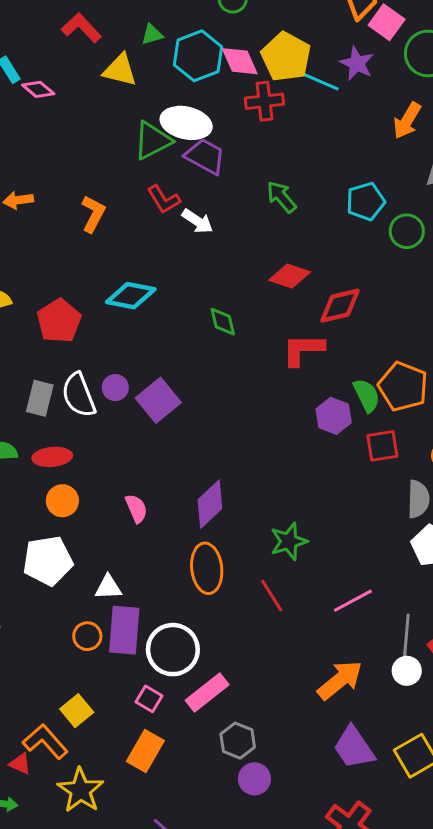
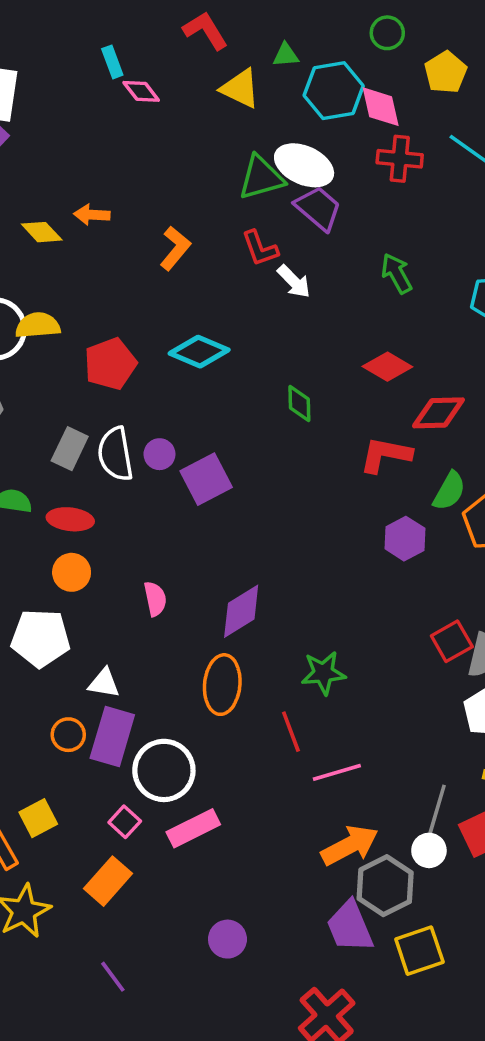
yellow pentagon: (286, 57) -> (446, 72), moved, size x0.7
green semicircle: (367, 395) -> (449, 491), moved, turned 44
red square: (382, 446) -> (452, 641), moved, turned -32
pink line: (353, 601) -> (337, 772), moved
gray hexagon: (238, 741) -> (385, 886), moved, size x1.4

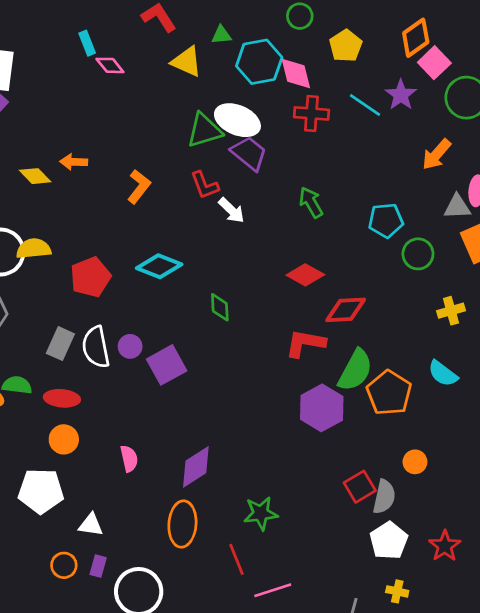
green diamond: (299, 404) -> (220, 307), moved
green semicircle: (449, 491) -> (355, 370), size x1.4
purple hexagon: (405, 539) -> (322, 408), size x1.4
purple rectangle: (112, 736) -> (98, 566), size x0.5

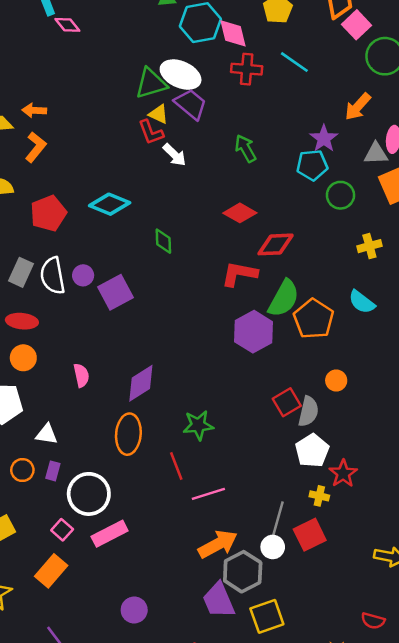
yellow triangle: (187, 62) -> (159, 114), moved, size x0.7
purple star: (401, 95) -> (324, 139), moved
orange L-shape: (139, 186) -> (36, 147), moved
red star: (445, 546) -> (343, 473), moved

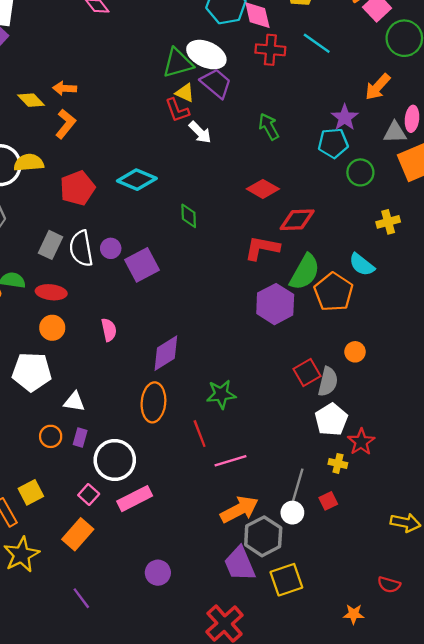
cyan semicircle: (362, 302) -> (362, 265), moved
pink semicircle: (81, 375) -> (109, 330), moved
red square: (310, 535) -> (328, 501), size x0.6

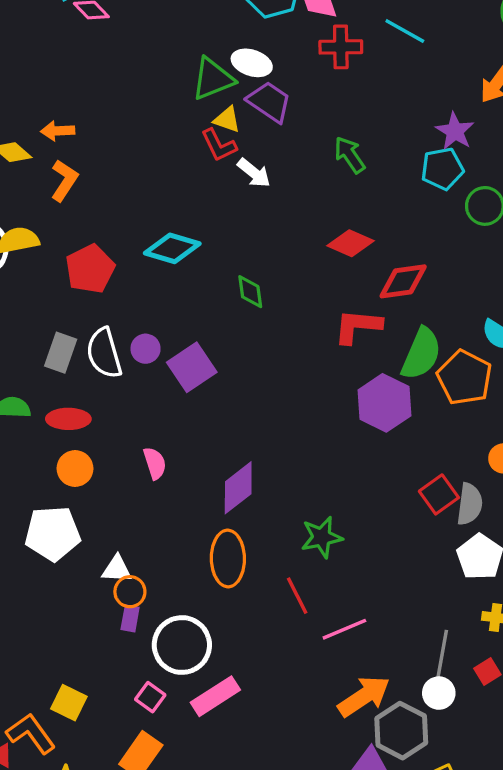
white ellipse: (206, 55) -> (252, 63), size x0.7
orange circle: (51, 436) -> (130, 592), moved
yellow square: (31, 492) -> (69, 703), turned -30

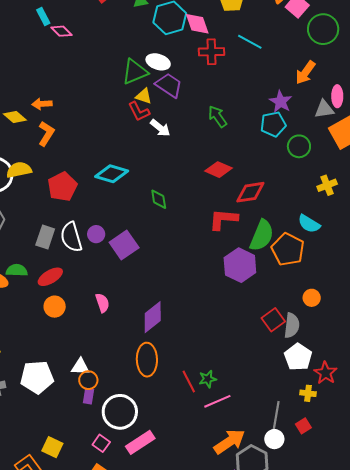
red ellipse: (68, 419) -> (50, 277), turned -30
white pentagon: (53, 533) -> (37, 377), moved
green star: (322, 537) -> (208, 379), moved, size x0.7

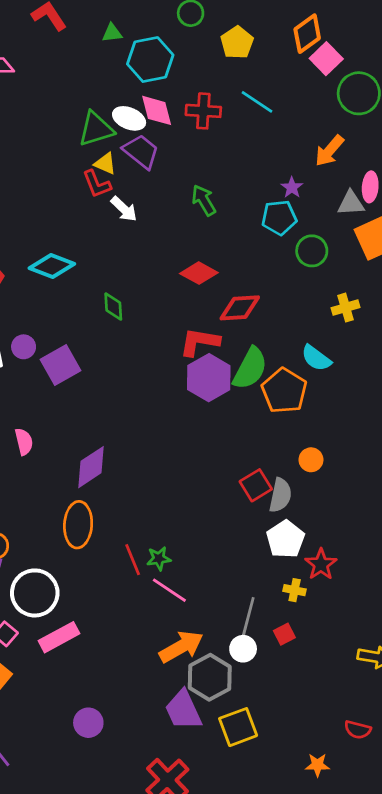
pink diamond: (197, 24) -> (157, 110), moved
purple star: (281, 102) -> (292, 187), size x0.7
purple hexagon: (240, 265) -> (209, 378), moved
pink line: (217, 401) -> (169, 590), turned 52

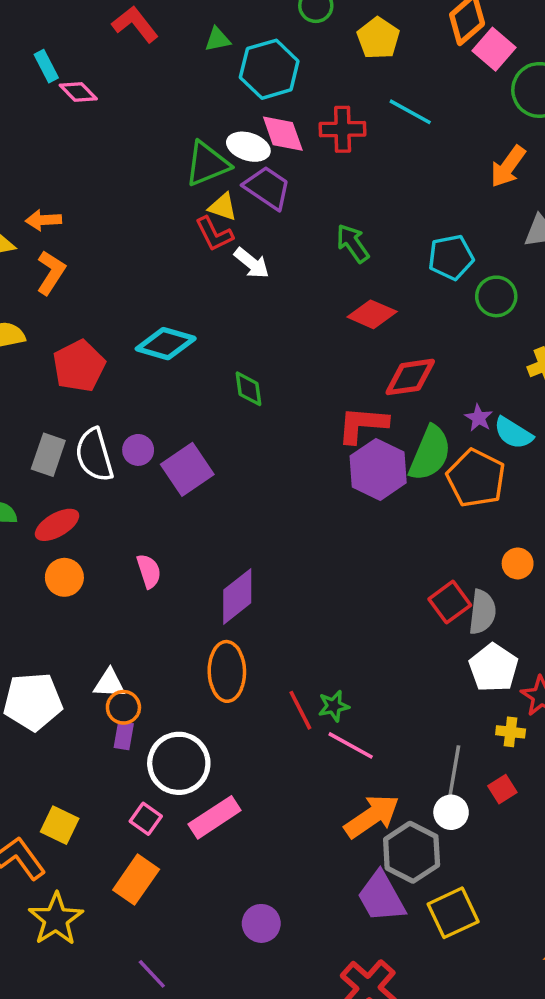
purple star: (292, 187) -> (479, 418), moved
red diamond: (199, 273) -> (372, 314), moved

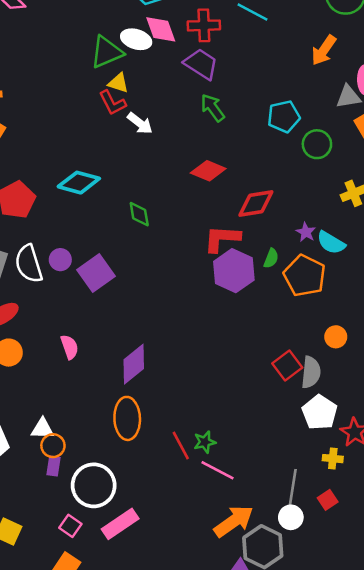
purple trapezoid: (267, 188) -> (201, 64), moved
red diamond: (372, 314) -> (208, 171), moved
green semicircle: (430, 453) -> (271, 258), size x0.5

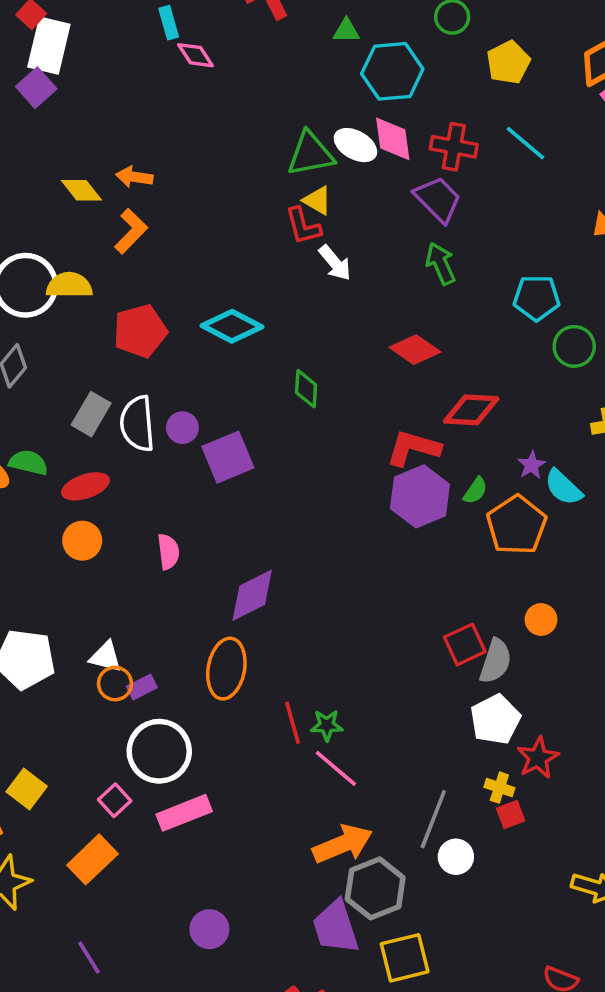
purple rectangle: (54, 466) -> (142, 687), moved, turned 42
red square: (328, 500) -> (511, 814), moved
white circle: (291, 517) -> (456, 857), moved

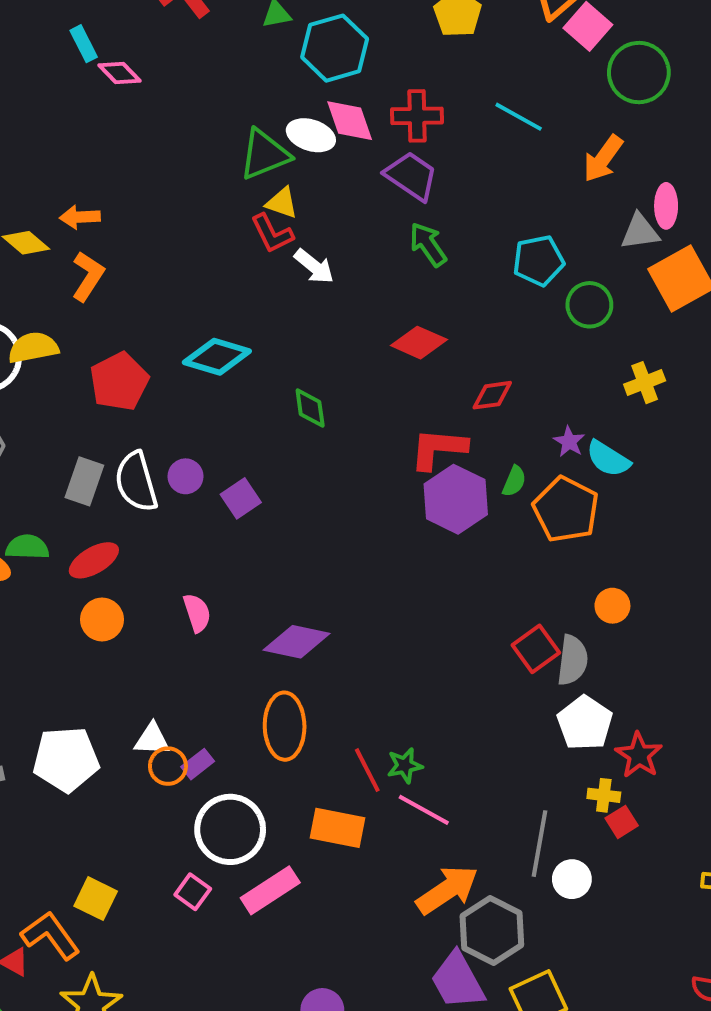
cyan line: (525, 143) -> (519, 117), moved
red diamond: (471, 410) -> (492, 395), size x0.7
purple square: (228, 457) -> (241, 498), size x0.7
purple diamond: (252, 595) -> (297, 642), turned 50
orange rectangle: (92, 859) -> (337, 828), moved, turned 66

